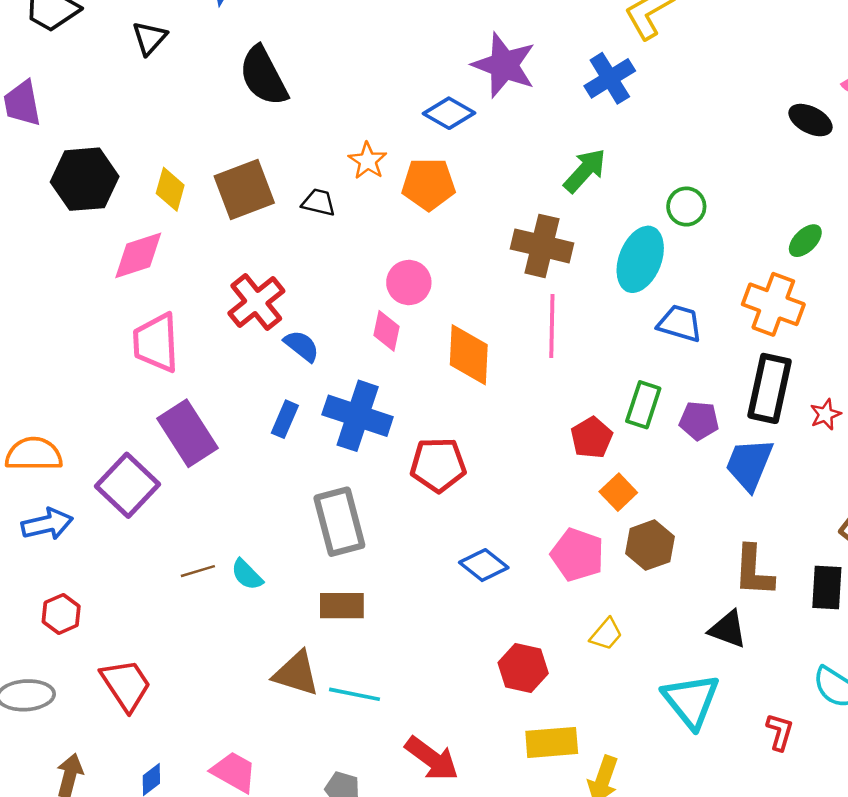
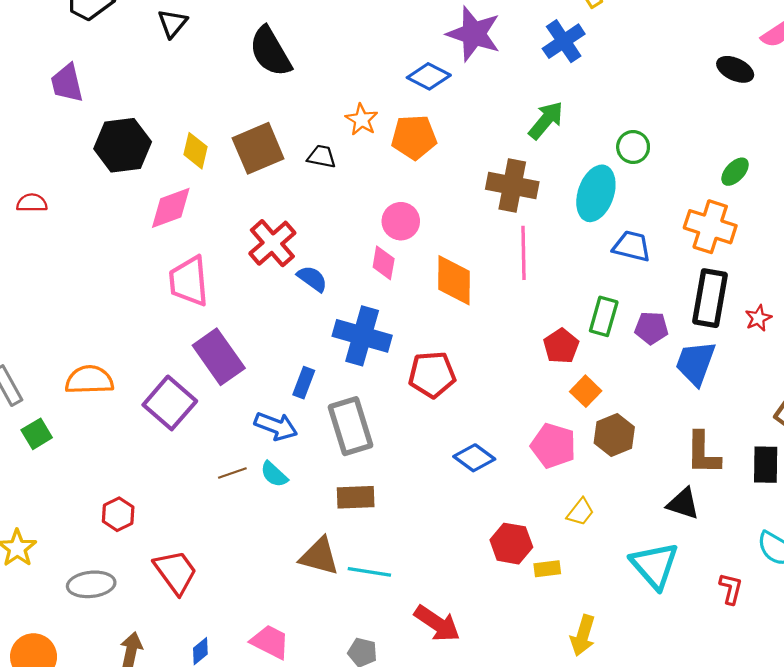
blue rectangle: (285, 419) -> (304, 383), moved
blue arrow: (47, 524) -> (276, 426), moved, turned 36
yellow rectangle: (552, 742) -> (547, 569), moved, size x0.6

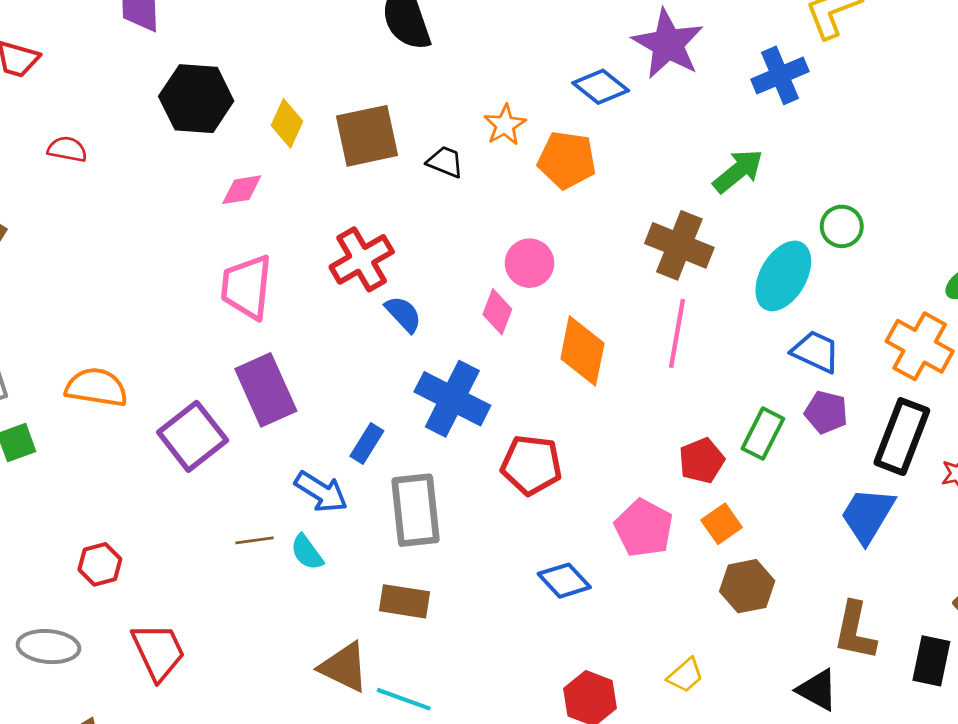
pink diamond: (171, 208) -> (242, 190), size x0.7
purple pentagon: (651, 328) -> (826, 412), moved
pink pentagon: (553, 446) -> (644, 528), moved

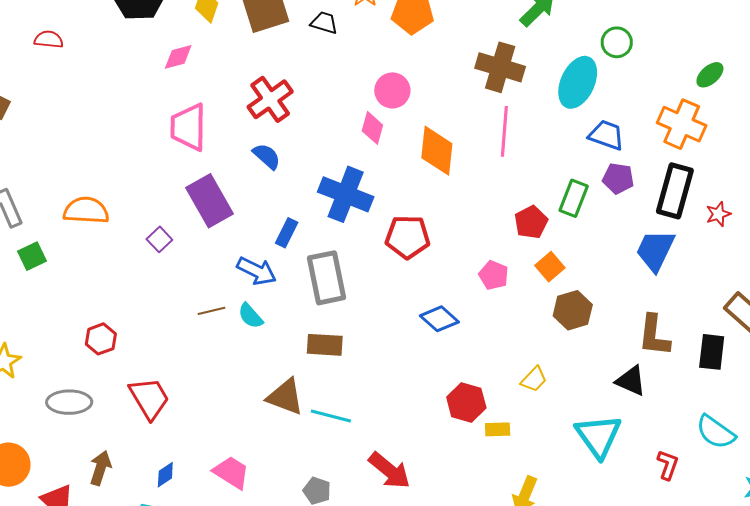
blue semicircle: (403, 314) -> (267, 156), moved
purple square: (193, 436) -> (159, 239), size x0.5
pink pentagon: (644, 528) -> (494, 275), size x0.7

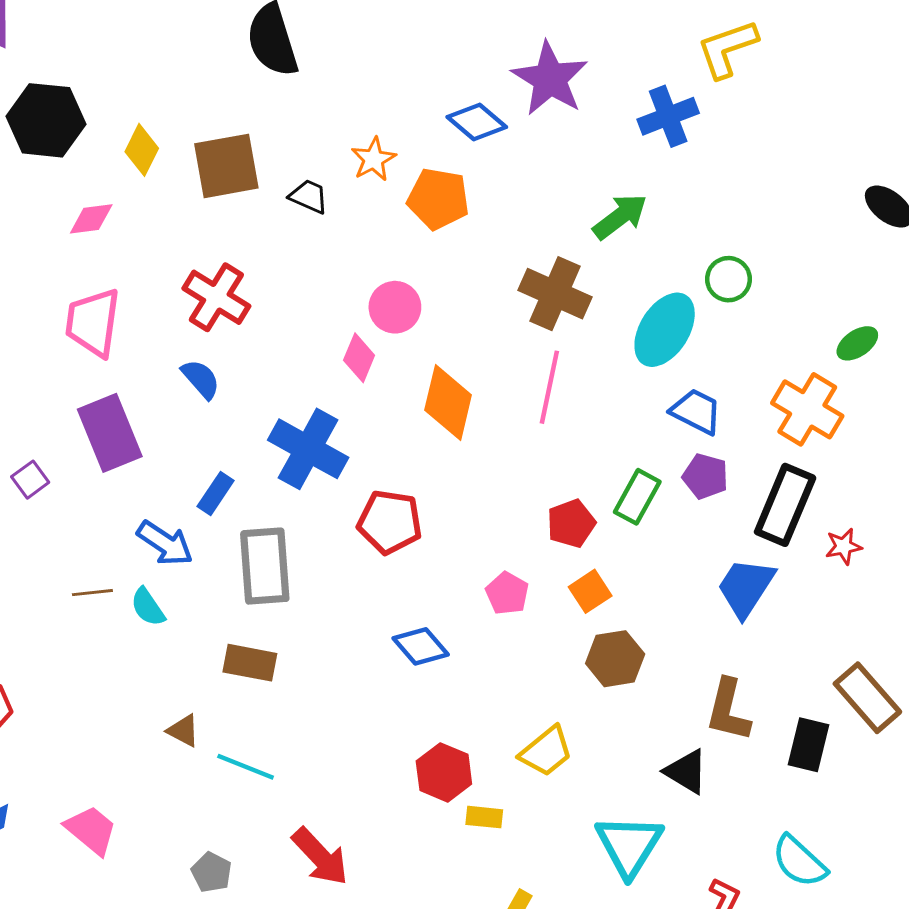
red cross: (270, 99) -> (216, 297), turned -30
yellow trapezoid: (534, 379) -> (546, 751), size x1.4
brown triangle: (285, 397) -> (183, 731), size x0.6

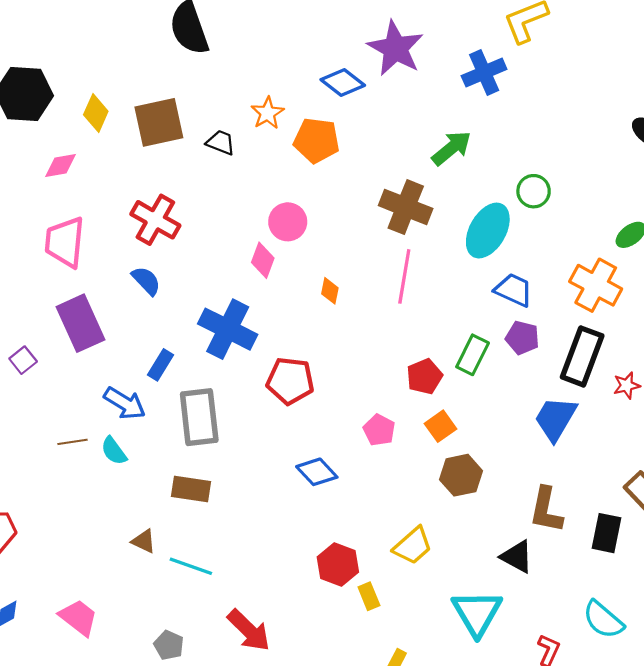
orange diamond: (448, 403) -> (330, 291), size x0.5
yellow rectangle: (484, 817) -> (369, 596), turned 64

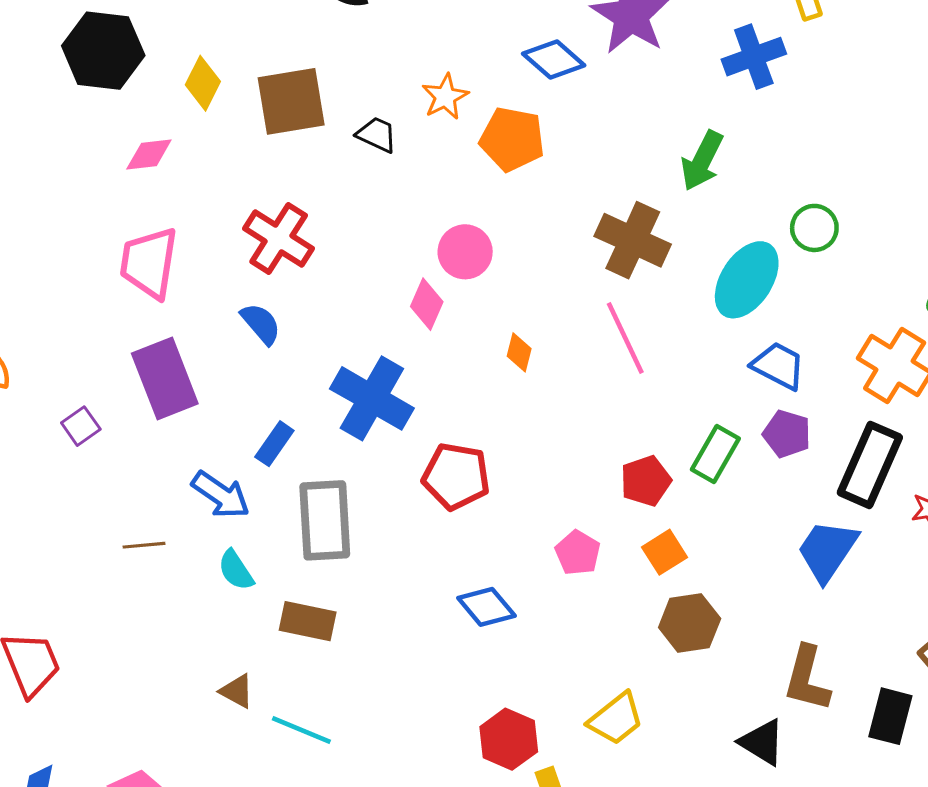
green arrow: (452, 148) -> (702, 161), turned 153
pink line: (404, 276) -> (625, 338), turned -38
cyan semicircle: (114, 451) -> (236, 570), moved

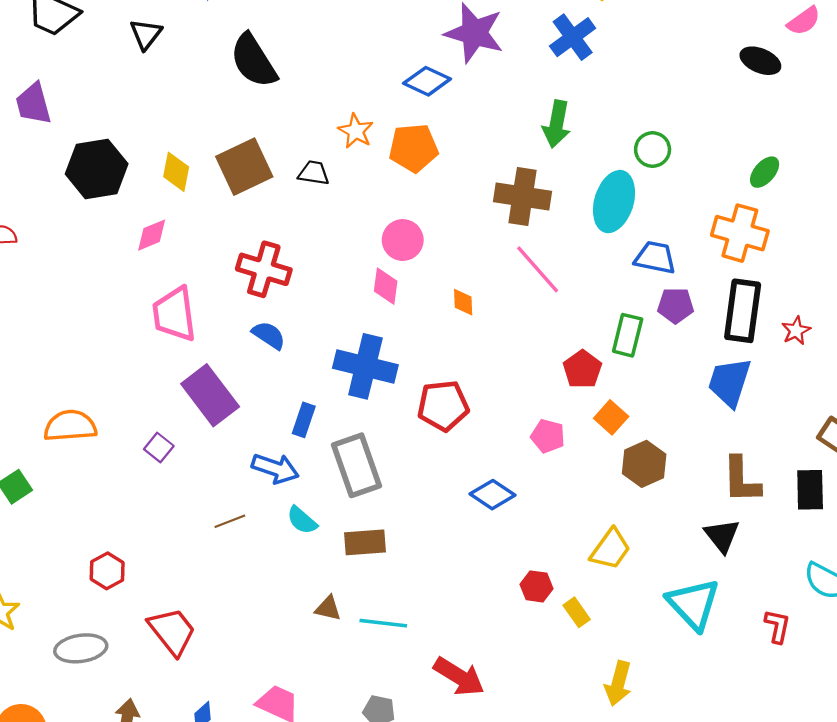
red hexagon: (509, 739) -> (536, 586), size x0.7
black triangle: (762, 742) -> (722, 536), turned 36

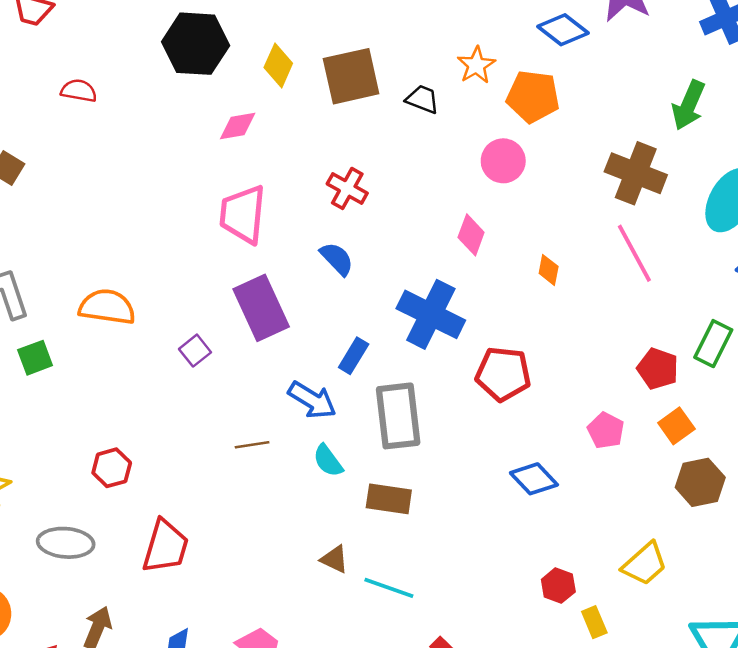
pink circle: (403, 240) -> (503, 161), moved
red cross: (264, 269) -> (347, 188), size x0.7
red pentagon: (582, 369) -> (658, 369), turned -30
red trapezoid: (172, 631) -> (165, 546), turned 42

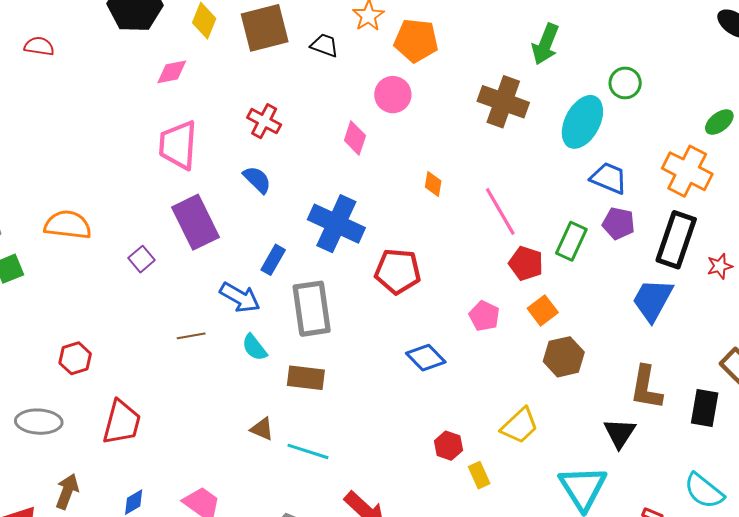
pink diamond: (471, 235) -> (355, 138), moved
pink line: (634, 253) -> (500, 211), moved

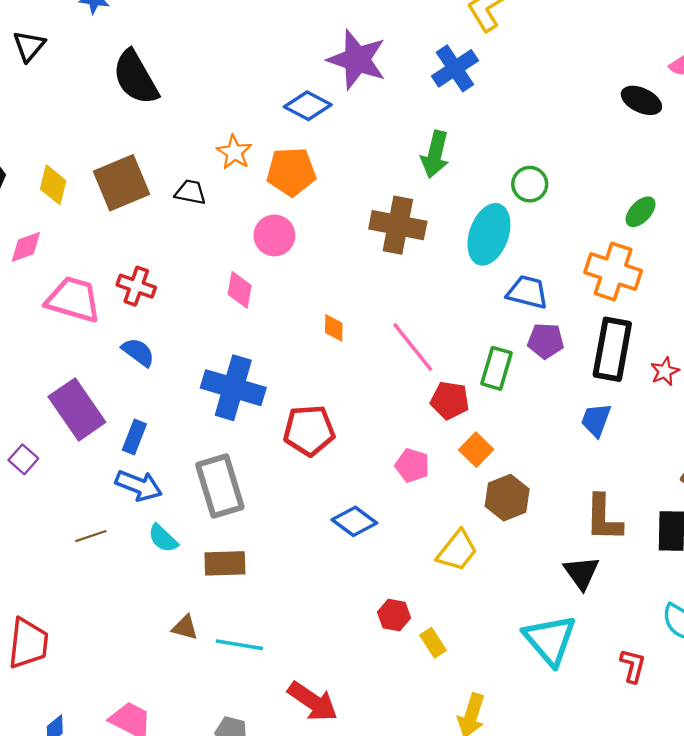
pink trapezoid: (178, 145) -> (73, 299), moved, turned 111
blue rectangle: (273, 260) -> (134, 437), moved
blue trapezoid: (653, 300) -> (596, 420), size x0.7
yellow trapezoid: (520, 426) -> (457, 551), moved

